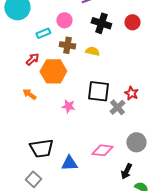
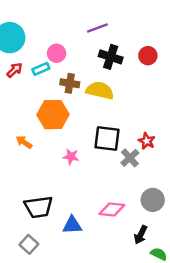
pink circle: (64, 20) -> (57, 53), moved
yellow semicircle: (92, 51) -> (100, 91), size x1.6
red arrow: (32, 59) -> (14, 70), moved

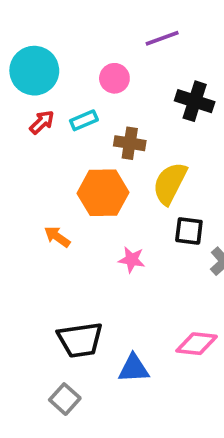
purple line: (97, 28) -> (162, 38), moved
pink circle: (57, 53) -> (114, 78), moved
yellow semicircle: (100, 91) -> (170, 183), moved, turned -76
black square: (107, 139) -> (189, 231), size x0.7

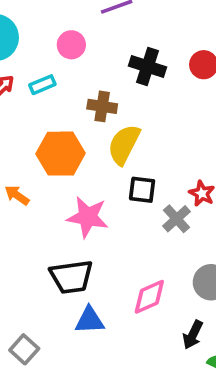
brown cross: (130, 143) -> (102, 106), moved
pink star: (132, 260) -> (88, 217), size x1.6
black trapezoid: (80, 340) -> (71, 277), moved
pink diamond: (197, 344) -> (149, 297), turned -30

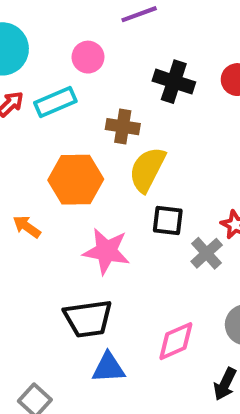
cyan rectangle: (42, 85) -> (55, 102), size x1.4

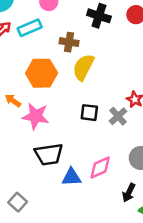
black square: (168, 221) -> (89, 113), moved
pink star: (106, 251) -> (36, 116), moved
blue triangle: (108, 368) -> (71, 177), moved

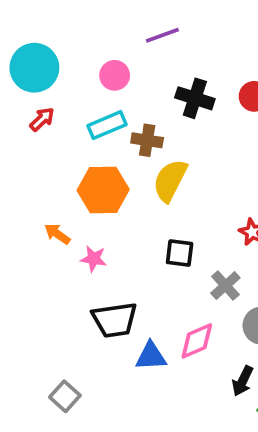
cyan rectangle: (30, 28) -> (107, 125), moved
pink star: (36, 116) -> (94, 259), size x0.6
gray cross: (118, 116) -> (225, 285), moved

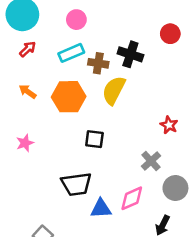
black cross: (195, 98) -> (130, 54), moved
orange arrow: (57, 234) -> (28, 92), moved
black square: (180, 253) -> (94, 139), moved
pink star: (94, 259) -> (25, 143), moved, turned -30

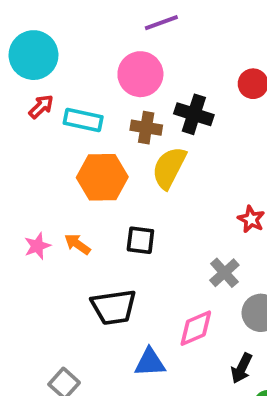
pink circle: (76, 20) -> (140, 74), moved, size x1.5
cyan rectangle: (71, 53) -> (83, 120), moved, turned 35
orange arrow: (28, 92) -> (77, 244), moved
blue triangle: (101, 209) -> (150, 362), moved

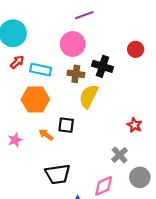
orange hexagon: (102, 177) -> (35, 99), moved
black square: (140, 240) -> (66, 125), moved
orange arrow: (77, 244) -> (46, 135), moved

